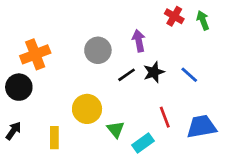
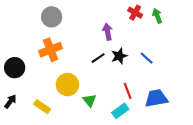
gray circle: (98, 50) -> (52, 17), moved
orange cross: (35, 54) -> (51, 50), moved
yellow rectangle: (54, 138) -> (42, 107), turned -56
cyan rectangle: (143, 143) -> (120, 111), moved

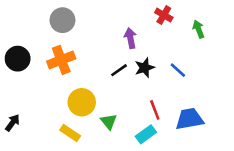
green arrow: (157, 16) -> (198, 29), moved
black circle: (15, 68) -> (18, 59), moved
yellow rectangle: (42, 107) -> (70, 133), moved

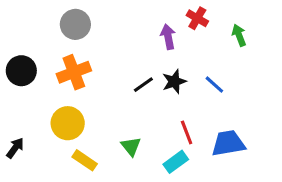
purple arrow: (130, 38) -> (168, 37), moved
yellow circle: (82, 102) -> (68, 123), moved

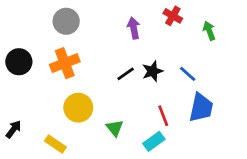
purple arrow: (168, 37) -> (134, 28), moved
yellow circle: (68, 123) -> (78, 108), moved
blue trapezoid: (228, 143) -> (201, 108), moved, turned 112
yellow rectangle: (85, 160) -> (55, 144), moved

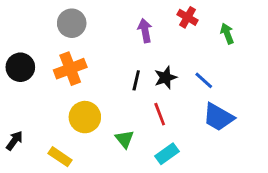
black line: (126, 74) -> (136, 80), turned -42
blue trapezoid: (201, 108) -> (218, 117), turned 108
red line: (163, 116) -> (160, 114), moved

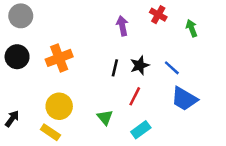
gray circle: (72, 23) -> (21, 16), moved
red line: (160, 114) -> (135, 96), turned 48
yellow circle: (85, 117) -> (59, 106), moved

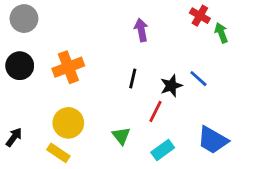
red cross: (158, 15) -> (200, 16), moved
black star: (140, 65) -> (171, 86), moved
blue trapezoid: (184, 99) -> (213, 140), moved

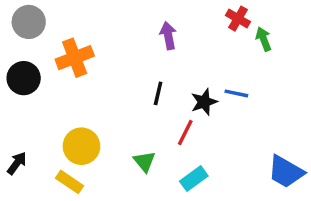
orange cross: (68, 67) -> (75, 58), moved
blue line: (198, 79) -> (236, 93), turned -30
blue trapezoid: (213, 140) -> (286, 172), moved

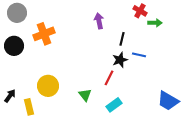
green arrow: (264, 39) -> (155, 23), turned 112
black line: (158, 93) -> (122, 39), moved
yellow rectangle: (70, 182) -> (29, 107), moved, turned 42

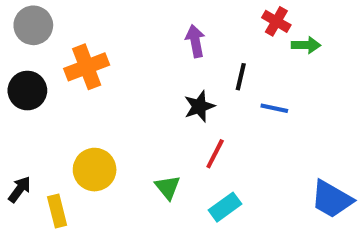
black star: (120, 60) -> (199, 106), moved

